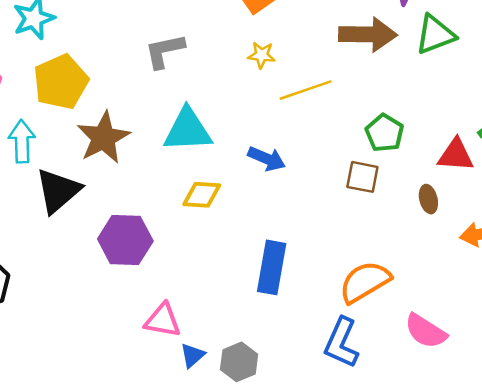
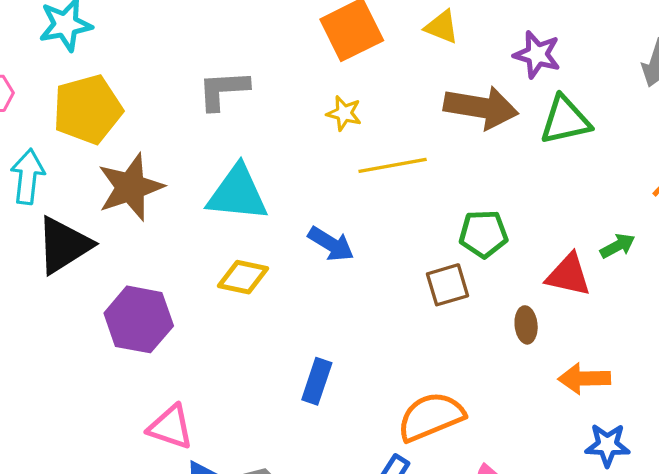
green pentagon: (385, 133) -> (483, 234), turned 30
brown square: (362, 177) -> (448, 285), turned -36
blue rectangle: (272, 267) -> (317, 381), size x0.7

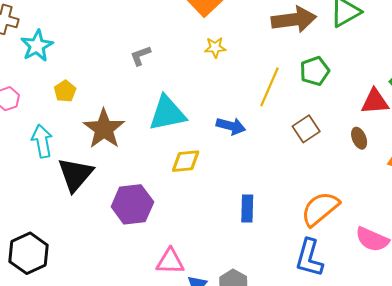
gray L-shape: (223, 90) -> (140, 56), size x0.7
yellow pentagon: (88, 109) -> (65, 91), size x0.5
yellow line: (393, 165) -> (270, 87), moved, turned -39
green pentagon: (483, 234) -> (315, 71), moved

